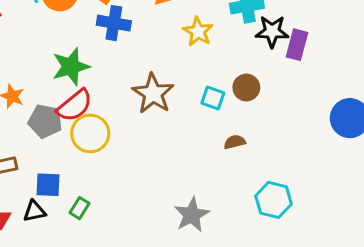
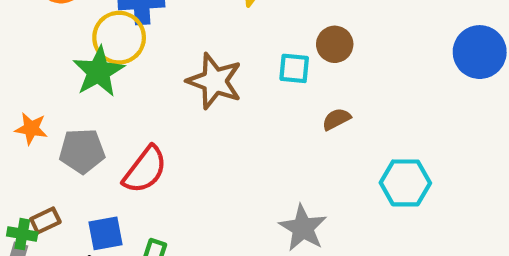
red semicircle: (75, 106) -> (145, 170), moved
yellow circle: (90, 133) -> (119, 38), moved

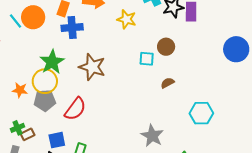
yellow circle: (119, 38) -> (45, 81), moved
brown star: (215, 81) -> (92, 67), moved
green cross: (22, 234) -> (17, 128), moved, turned -32

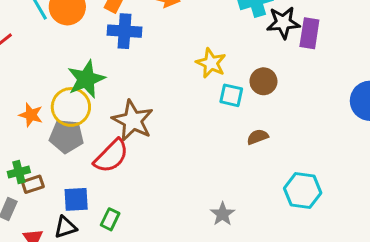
yellow star: (126, 19) -> (211, 63), moved
brown star: (92, 67) -> (133, 121), moved
gray star: (152, 136) -> (223, 214), size x0.7

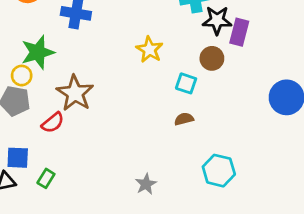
brown circle: (263, 81) -> (212, 58), moved
cyan square: (231, 95) -> (186, 83), moved
yellow circle: (71, 107) -> (22, 76), size x0.6
red semicircle: (111, 156) -> (53, 123), size x0.7

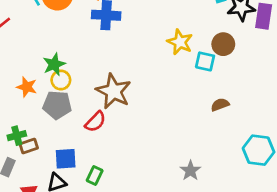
green star: (38, 52) -> (54, 64), moved, size x0.7
brown circle: (212, 58) -> (223, 44), moved
cyan square: (186, 83) -> (205, 61), moved

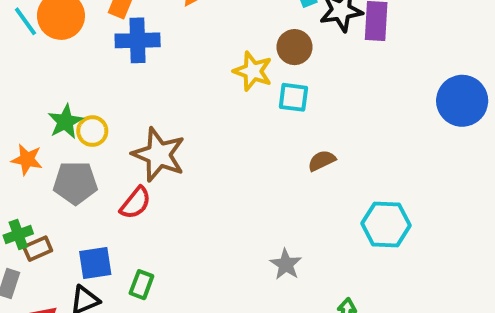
brown circle: (223, 44) -> (295, 47), moved
yellow circle: (61, 80) -> (92, 131), moved

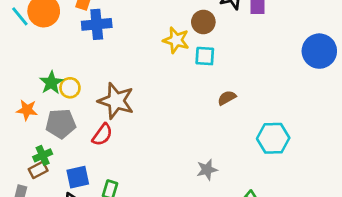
green cross: (18, 234) -> (43, 155), moved
gray star: (286, 264) -> (207, 170), turned 30

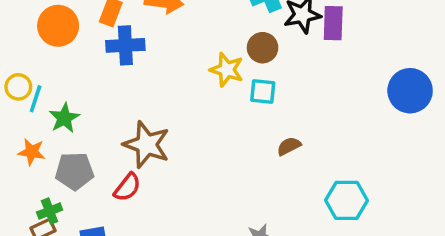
cyan line: (20, 16) -> (36, 99), moved, turned 55
yellow circle: (70, 88) -> (18, 87), moved

